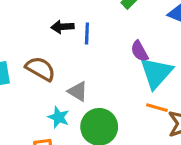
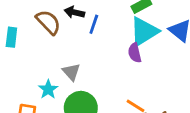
brown semicircle: (40, 69) -> (48, 22), moved
cyan triangle: (156, 73) -> (144, 32), moved

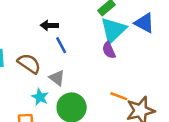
brown semicircle: (48, 22) -> (29, 64), moved
blue line: (94, 24) -> (61, 45), moved, turned -36

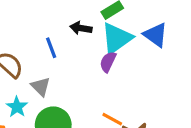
black arrow: (49, 25) -> (81, 28), moved
purple semicircle: (109, 50) -> (108, 62), turned 42

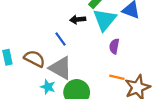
purple semicircle: (108, 62) -> (114, 46), moved
gray triangle: (41, 87) -> (61, 68), size x1.6

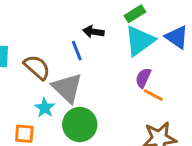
black arrow: (78, 19) -> (93, 32), moved
orange line: (117, 77) -> (153, 95), moved

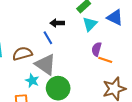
cyan triangle: (140, 41) -> (90, 24), size x0.7
brown semicircle: (37, 67) -> (22, 54), turned -48

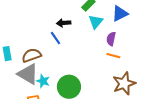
blue triangle: (115, 17) -> (120, 13), turned -48
purple semicircle: (96, 49) -> (111, 39), moved
gray triangle: (45, 64) -> (28, 74), moved

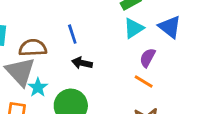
blue triangle: (120, 13) -> (170, 27), turned 48
black arrow: (64, 23) -> (82, 63), moved

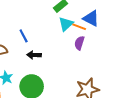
orange line: (144, 82) -> (79, 27), moved

